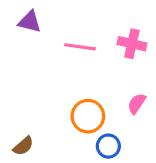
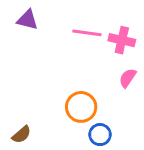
pink line: (80, 47) -> (87, 33), moved
pink semicircle: (137, 104) -> (128, 78), moved

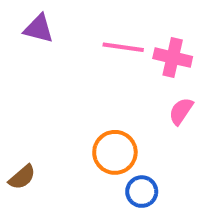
brown semicircle: (22, 135) -> (22, 177), moved

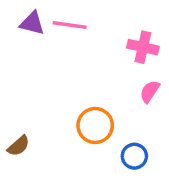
pink line: (123, 47) -> (70, 25), moved
blue circle: (142, 192) -> (134, 156), moved

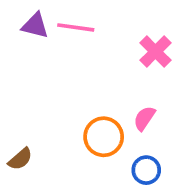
pink cross: (143, 47) -> (155, 52), turned 32
pink semicircle: (150, 91) -> (144, 118), moved

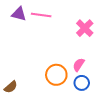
blue circle: (146, 170) -> (82, 83), moved

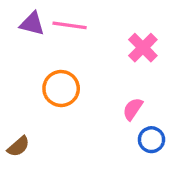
orange circle: (56, 75) -> (61, 88), moved
blue circle: (82, 83) -> (151, 140), moved

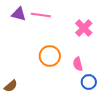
orange circle: (61, 88) -> (50, 56), moved
pink semicircle: (133, 109) -> (78, 64), turned -48

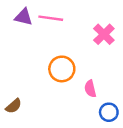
pink semicircle: (78, 64) -> (90, 89), moved
blue circle: (89, 82) -> (109, 112), moved

